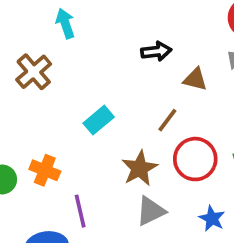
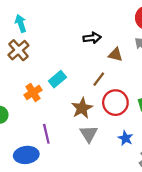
cyan arrow: (65, 24) -> (21, 23), moved
orange cross: (45, 170) -> (33, 93), moved, turned 36
gray triangle: (151, 211) -> (89, 134), turned -36

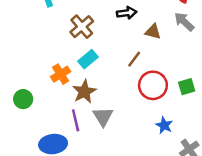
brown cross: (18, 50) -> (82, 27), moved
brown star: (82, 108) -> (84, 92), moved
gray triangle: (89, 134) -> (103, 117), moved

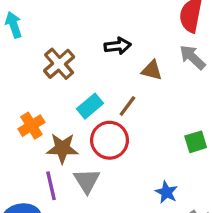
cyan rectangle: (88, 59) -> (90, 106), moved
red circle: (153, 85) -> (110, 140), moved
brown star: (84, 92) -> (62, 148), turned 30

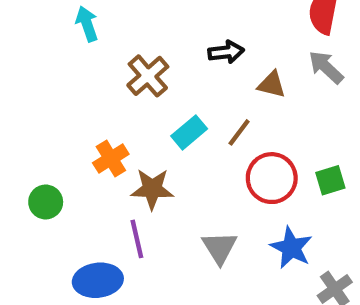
red circle: (110, 140) -> (272, 178), moved
gray triangle: (87, 181) -> (220, 248), moved
blue star: (166, 192) -> (291, 248), size x1.4

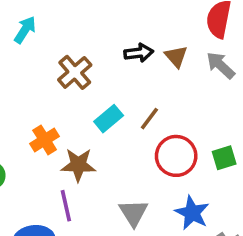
cyan arrow: (87, 24) -> (25, 30), turned 52
brown triangle: (272, 85) -> (176, 56), moved, turned 35

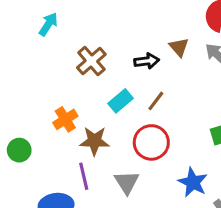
black arrow: (139, 53) -> (147, 61), moved
red circle: (176, 156) -> (151, 142), moved
gray triangle: (133, 213) -> (127, 182), moved

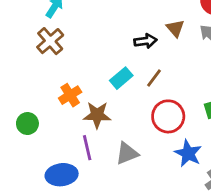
brown cross: (91, 61) -> (50, 41), moved
red circle: (151, 142) -> (168, 116), moved
gray triangle: (127, 182) -> (127, 153), turned 40

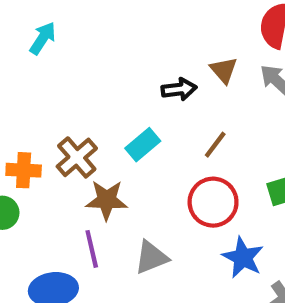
brown cross: (50, 41) -> (77, 157), moved
brown line: (154, 78) -> (215, 145), moved
orange cross: (70, 95) -> (24, 170), moved, turned 35

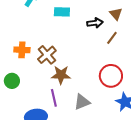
cyan rectangle: (143, 145) -> (62, 12), moved, turned 42
brown line: (215, 145) -> (112, 38), moved
orange cross: (24, 170) -> (22, 50), moved

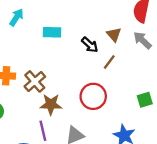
black arrow: (95, 23) -> (90, 45), turned 49
red circle: (111, 76) -> (93, 96), moved

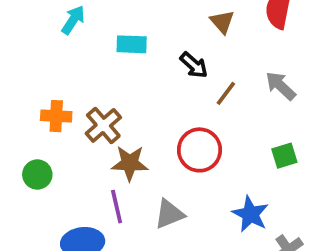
brown triangle: (114, 35) -> (222, 22), moved
gray arrow: (142, 40) -> (281, 86), moved

